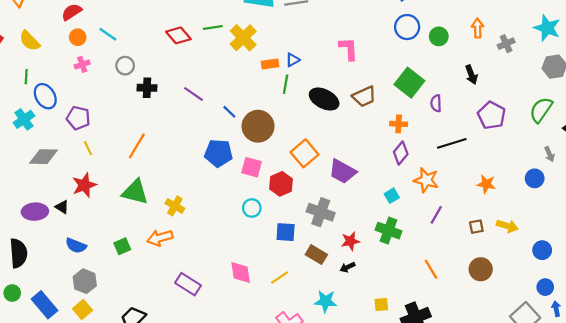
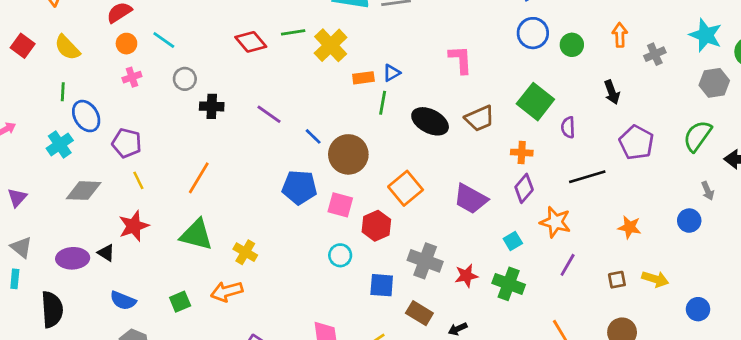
purple trapezoid: (343, 171) -> (471, 199), moved
red star: (350, 241) -> (466, 276), moved

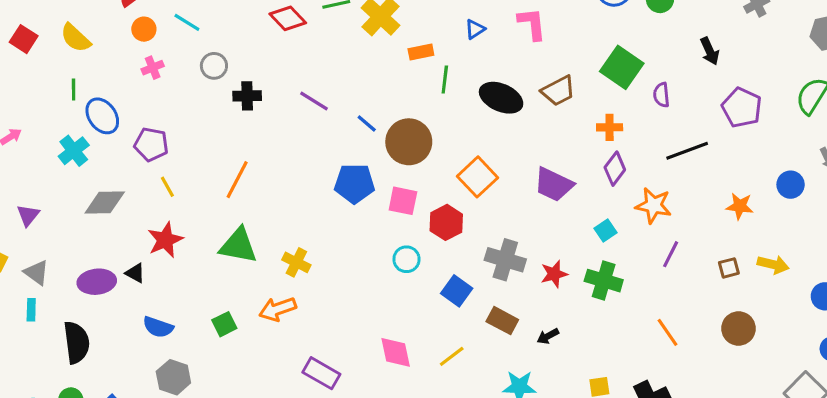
blue triangle: (392, 73) -> (475, 29), moved
blue circle: (689, 221) -> (791, 185), moved
blue square: (382, 285) -> (457, 291), turned 35

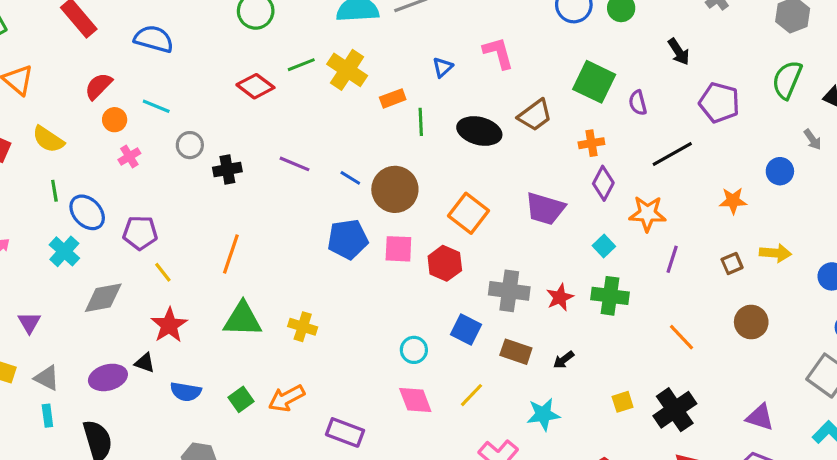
cyan circle: (406, 259) -> (414, 350), moved
orange arrow: (278, 309) -> (287, 398), moved
blue semicircle: (158, 327) -> (186, 392), moved

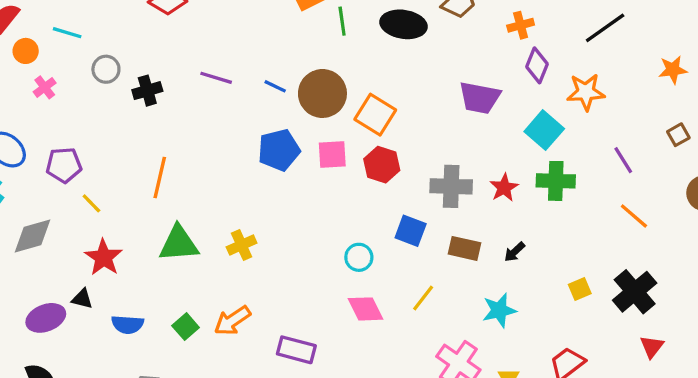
orange square: (469, 213) -> (375, 115), moved
cyan square: (604, 246) -> (544, 130), size x1.6
purple line: (672, 259) -> (623, 160), moved, turned -44
yellow cross: (303, 327) -> (242, 245), turned -36

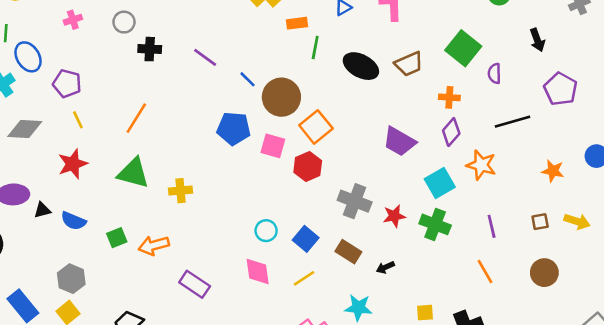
blue square: (411, 231) -> (306, 239), moved
black triangle: (82, 299) -> (42, 210), moved, turned -48

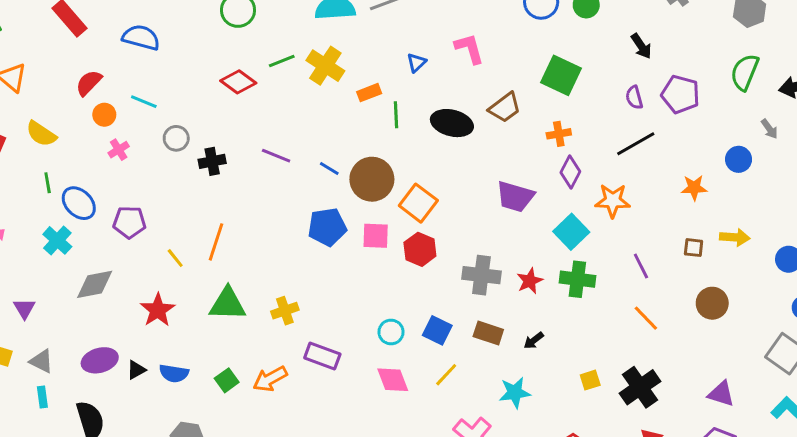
purple semicircle: (494, 74) -> (634, 97), moved
yellow line: (78, 120) -> (175, 258), moved
brown square: (540, 222) -> (694, 248), turned 30
purple rectangle: (195, 284) -> (322, 356), moved

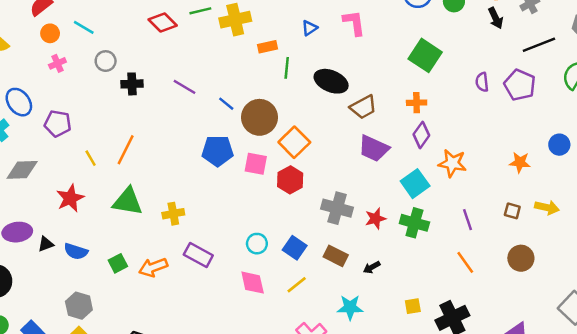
black arrow: (641, 46) -> (496, 18), moved
yellow cross: (325, 66) -> (235, 20), turned 36
brown trapezoid: (505, 108) -> (363, 107), moved
black line: (636, 144) -> (539, 45), moved

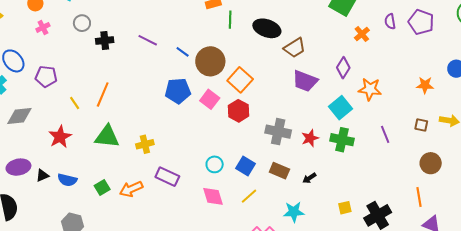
orange cross: (417, 103) -> (362, 34), moved, turned -35
pink square: (256, 164) -> (210, 99), turned 30
orange line: (465, 262) -> (419, 197), moved, turned 30

